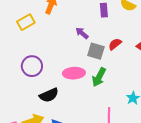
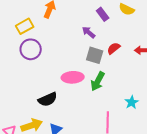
purple rectangle: (104, 10) -> (103, 14), turned -32
purple arrow: (82, 33) -> (89, 32), moved
purple circle: (32, 66) -> (31, 49), moved

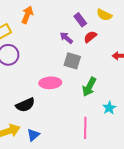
red semicircle: (114, 48) -> (90, 37), moved
green arrow: (98, 81) -> (89, 87), moved

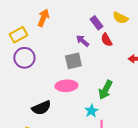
red semicircle: (90, 37) -> (106, 40), turned -80
gray square: (72, 61) -> (73, 61), moved, turned -30
cyan star: (109, 108) -> (91, 111), moved

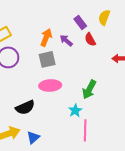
orange arrow: (43, 18) -> (46, 37), moved
yellow semicircle: (120, 18) -> (104, 17), turned 84
gray square: (73, 61) -> (47, 59), moved

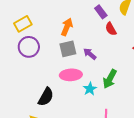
purple arrow: (66, 40) -> (90, 54), moved
black semicircle: (25, 107) -> (46, 97), turned -36
cyan star: (75, 110) -> (90, 89), moved

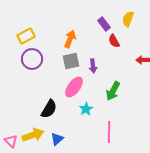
purple arrow: (90, 54) -> (93, 66), turned -136
pink ellipse: (71, 75) -> (74, 87), turned -50
cyan star: (90, 89) -> (86, 109), moved

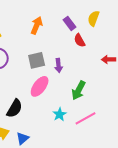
orange arrow: (70, 39) -> (37, 25), moved
cyan star: (86, 109) -> (60, 114), moved
pink line: (109, 132) -> (86, 118), moved, turned 60

